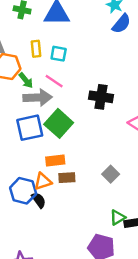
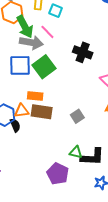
green arrow: (26, 80) -> (25, 27), size x1.6
brown rectangle: (67, 178) -> (42, 112), size x1.5
green triangle: (118, 217) -> (76, 152), turned 32

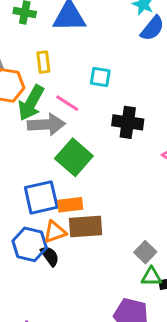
cyan square: (56, 11) -> (100, 77), moved
green arrow: (25, 27) -> (31, 103), turned 70
blue square: (20, 65) -> (41, 197), moved
gray square: (77, 116) -> (145, 252), moved

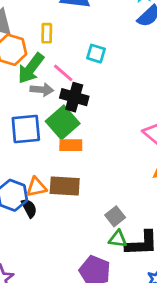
black cross: (128, 122) -> (74, 97), moved
gray arrow: (46, 125) -> (42, 90), size x0.7
blue square: (41, 197) -> (26, 129), moved
orange rectangle: (70, 205) -> (71, 145), moved

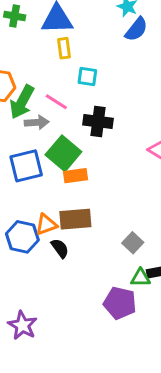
yellow rectangle: (47, 33) -> (64, 48), moved
black cross: (74, 97) -> (98, 122), moved
black semicircle: (29, 208) -> (60, 248), moved
green triangle: (118, 239) -> (140, 278), moved

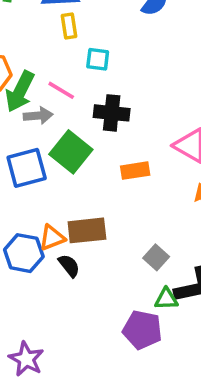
orange rectangle: (75, 176) -> (135, 171), moved

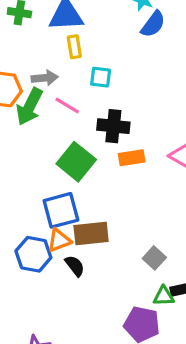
gray arrow: (38, 116) -> (45, 78), moved
blue square: (27, 168) -> (61, 210), moved
orange rectangle: (135, 171) -> (132, 158), moved

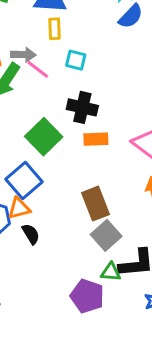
pink line: (67, 106) -> (38, 69), moved
blue square: (61, 210) -> (24, 180), turned -32
brown rectangle: (91, 234) -> (96, 204), moved, turned 68
gray square: (154, 258) -> (106, 235), size x1.4

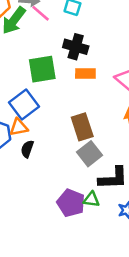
green square: (44, 137) -> (42, 69), turned 32
black semicircle: (31, 234) -> (27, 149), turned -132
green triangle: (111, 272) -> (91, 199), moved

